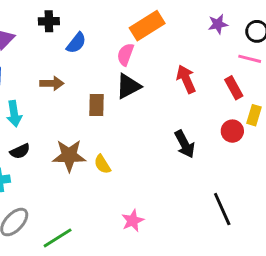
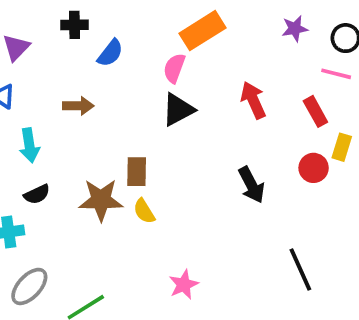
brown rectangle: (97, 105) -> (137, 172), moved

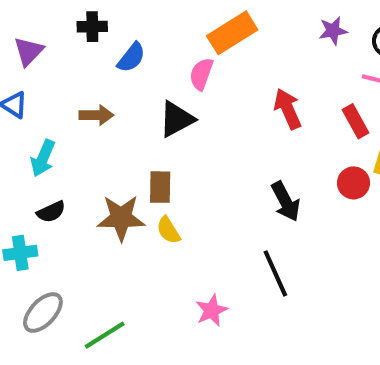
black triangle: (178, 110) -> (177, 119), moved
cyan arrow: (29, 145) -> (43, 158), turned 32
black line: (300, 270) -> (275, 273), moved

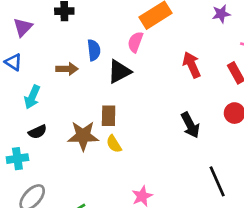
blue semicircle: (131, 57) -> (94, 50), moved, turned -45
black line: (275, 273) -> (217, 181), moved

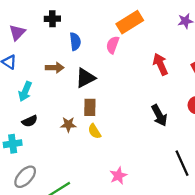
blue semicircle: (94, 50) -> (75, 41), moved
black triangle: (119, 72) -> (85, 78), moved
brown star: (83, 136) -> (68, 124), size x0.6

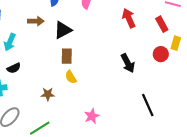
brown star: (68, 124) -> (48, 94), moved

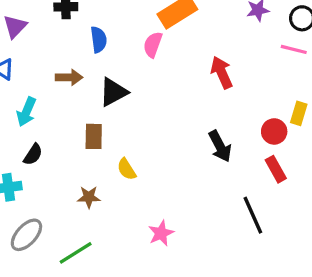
red rectangle: (162, 24) -> (276, 169), moved
brown rectangle: (67, 56) -> (94, 136), moved
black semicircle: (14, 68) -> (33, 154), turned -32

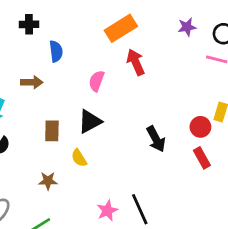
pink semicircle: (153, 45) -> (97, 81), moved
red arrow: (222, 72) -> (136, 62), moved
black triangle: (113, 92) -> (90, 121), moved
black line: (253, 215) -> (140, 209), moved

